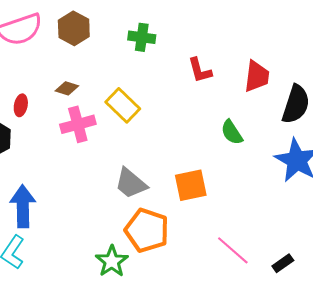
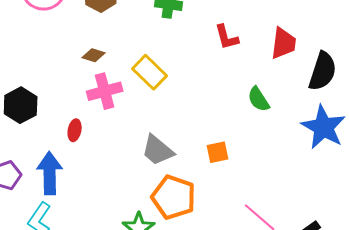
red ellipse: (21, 105) -> (75, 130), moved
orange square: (191, 185) -> (218, 152), size x0.7

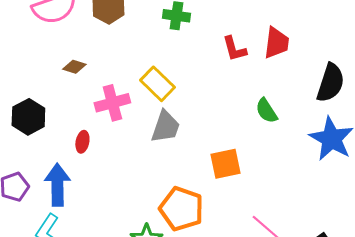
red trapezoid: (284, 43) -> (276, 43), moved
brown diamond: (94, 55) -> (74, 67), moved
gray trapezoid: (158, 150) -> (165, 127), moved, turned -111
orange square: (218, 152) -> (225, 164), size x1.4

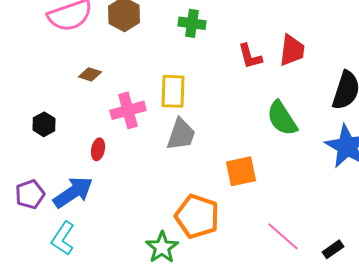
yellow rectangle: (157, 84) -> (173, 91), turned 48
green semicircle: (266, 111) -> (282, 118), size x1.4
black hexagon: (28, 117) -> (44, 124), size x0.7
blue arrow: (57, 185) -> (73, 192), turned 57

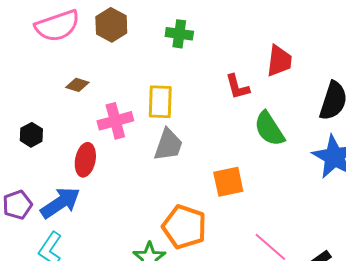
red L-shape: (250, 56) -> (237, 87), moved
red ellipse: (98, 149) -> (85, 160), size x1.5

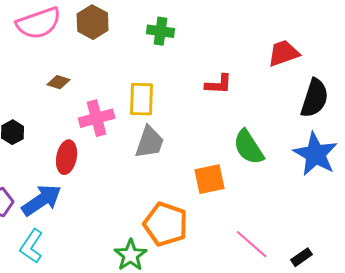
red trapezoid: (279, 61) -> (284, 53), moved, turned -116
red L-shape: (237, 87) -> (219, 84), turned -72
green semicircle: (269, 129) -> (249, 147), moved

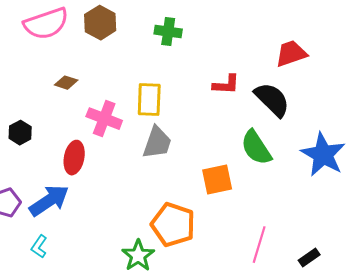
black semicircle: (315, 98) -> (272, 100), moved, turned -63
pink cross: (97, 118) -> (104, 119), turned 36
pink line: (252, 244) -> (259, 245), turned 66
cyan L-shape: (32, 246) -> (39, 247), size x0.7

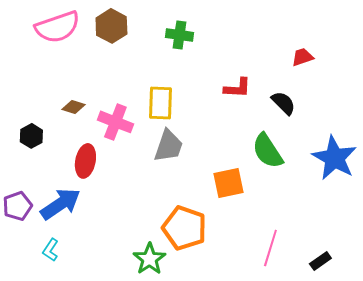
red trapezoid: (291, 54) -> (302, 57), size x0.7
brown diamond: (66, 83) -> (73, 107), moved
black semicircle: (272, 100) -> (283, 103), size x0.7

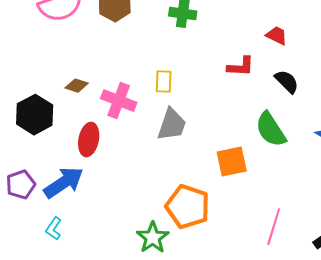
red trapezoid: (302, 57) -> (277, 36), moved, turned 45
yellow rectangle: (160, 103) -> (164, 82), size x0.7
black hexagon: (31, 136) -> (35, 115), size x1.6

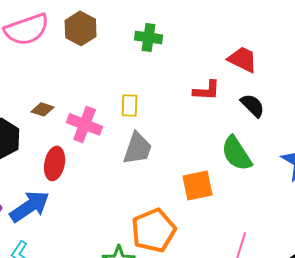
red trapezoid: (277, 36) -> (243, 59), size x1.4
orange pentagon: (188, 207) -> (154, 230), turned 30

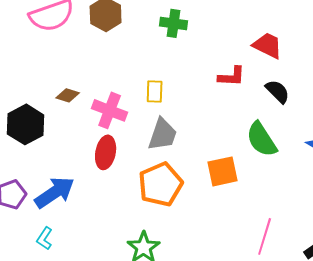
red ellipse: (55, 163) -> (106, 152), moved
orange pentagon: (154, 230) -> (161, 184), moved

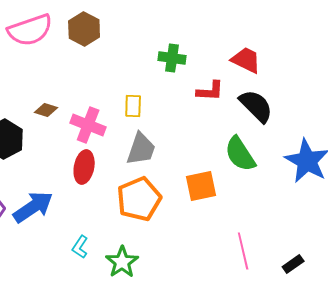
green cross: (174, 23) -> (172, 58), moved
black semicircle: (278, 91) -> (256, 106), size x1.4
pink line: (265, 236) -> (243, 251), turned -30
cyan L-shape: (45, 238) -> (80, 247), moved

